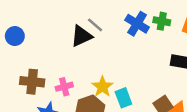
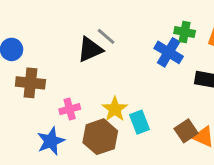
blue cross: (137, 24) -> (169, 52), moved
brown cross: (32, 82) -> (30, 83), moved

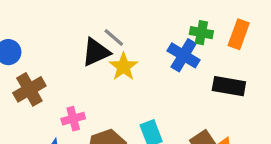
brown cross: (30, 83) -> (29, 89), turned -36
yellow star: (115, 109) -> (123, 67), moved

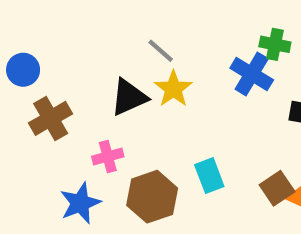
black triangle: (96, 52) -> (129, 97), moved

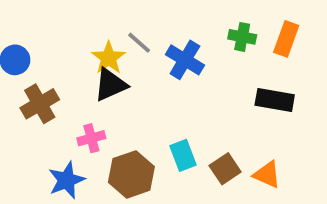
blue cross: (252, 74) -> (185, 60), moved
yellow star: (173, 89) -> (109, 58), moved
brown square: (277, 188) -> (225, 169), moved

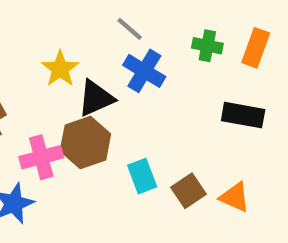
gray line: (139, 43) -> (130, 29), moved
black triangle: (110, 85) -> (96, 98), moved
pink cross: (91, 138) -> (41, 157), size x1.4
brown hexagon: (131, 174) -> (85, 142), moved

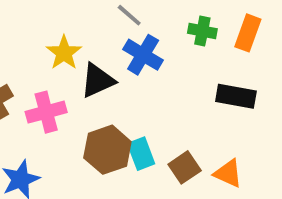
brown hexagon: (85, 142) -> (107, 150), moved
pink cross: (41, 157) -> (46, 112), moved

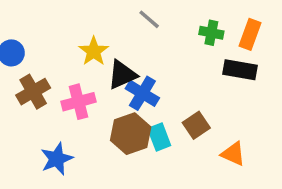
blue cross: (143, 55) -> (142, 93), moved
black rectangle: (236, 96) -> (240, 70), moved
brown square: (185, 167) -> (196, 125), moved

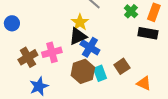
green cross: (211, 33) -> (131, 11), turned 32
yellow star: (94, 51) -> (80, 22), moved
brown cross: (33, 92) -> (28, 57), moved

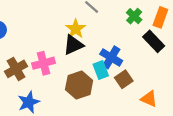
black rectangle: (148, 33) -> (154, 41), turned 36
blue cross: (90, 47) -> (111, 57), moved
cyan rectangle: (100, 73) -> (101, 70), moved

